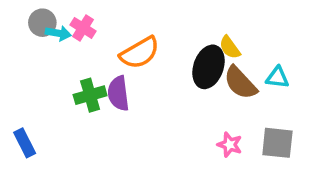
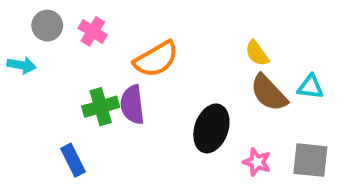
cyan arrow: (58, 33) -> (22, 65), moved
black ellipse: (208, 67) -> (211, 128), moved
blue rectangle: (25, 143) -> (73, 160), moved

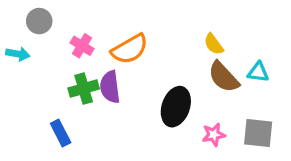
pink cross: (93, 31) -> (82, 46), moved
pink star: (257, 162) -> (214, 135), turned -30

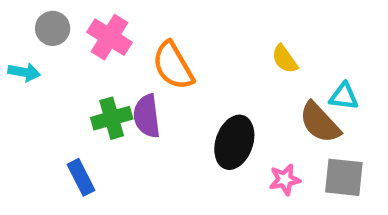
pink cross: (82, 46) -> (110, 37), moved, size x1.4
orange semicircle: (130, 49) -> (173, 66), turned 90
brown semicircle: (224, 77) -> (320, 123), moved

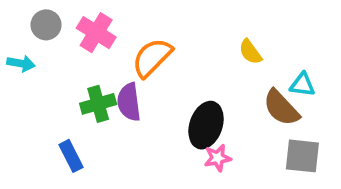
orange semicircle: (173, 66) -> (152, 58), turned 75
pink star: (285, 180) -> (218, 158), moved

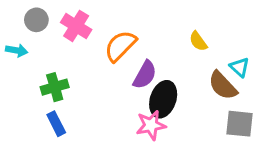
cyan triangle: (302, 85) -> (239, 67), turned 35
purple semicircle: (129, 102) -> (145, 75), moved, turned -144
green cross: (98, 104) -> (55, 87), moved
pink star: (218, 158) -> (151, 125), moved, size x1.4

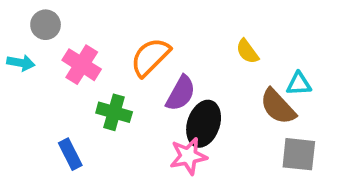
pink cross: (76, 26) -> (82, 65), moved
cyan triangle: (239, 67) -> (299, 84), turned -45
green cross: (55, 87) -> (114, 112), moved, turned 32

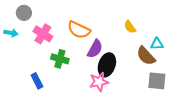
orange semicircle: (150, 57) -> (79, 30), turned -110

